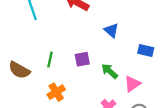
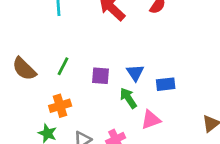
blue triangle: (111, 30) -> (135, 73), moved
blue rectangle: (146, 50) -> (166, 84), moved, turned -35

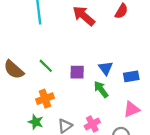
green line: (63, 66) -> (46, 66), turned -70
pink triangle: (151, 120) -> (132, 109), moved

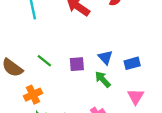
orange cross: (45, 99) -> (33, 95), moved
pink triangle: (132, 109) -> (136, 97), turned -30

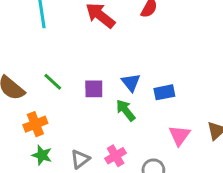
pink triangle: (136, 97) -> (179, 135), moved

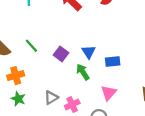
purple square: (94, 89) -> (61, 54), turned 32
pink triangle: (179, 135) -> (109, 93), moved
gray triangle: (80, 159) -> (51, 97), moved

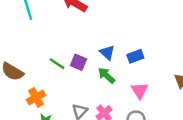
green line: (31, 46) -> (57, 64), moved

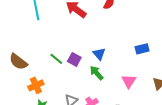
blue rectangle: (135, 56) -> (142, 49), moved
pink triangle: (140, 91) -> (129, 81), moved

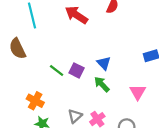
brown semicircle: (18, 62) -> (17, 49), moved, turned 30
orange cross: (36, 85) -> (35, 101), turned -35

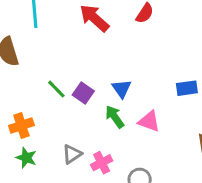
pink triangle: (138, 92) -> (149, 121), moved, turned -49
orange cross: (35, 101) -> (21, 126), turned 35

